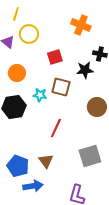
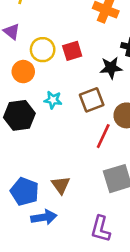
yellow circle: (29, 34) -> (43, 50), moved
brown square: (61, 87) -> (92, 100), moved, turned -36
red line: (56, 128) -> (103, 136), moved

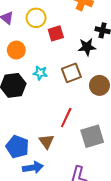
yellow circle: (43, 50) -> (36, 18), moved
red line: (103, 136) -> (66, 118), moved

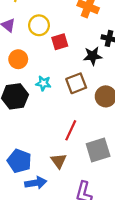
brown triangle: (46, 141) -> (59, 161), moved

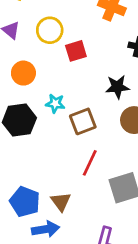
black star: (93, 56) -> (117, 87), moved
brown square: (76, 83) -> (83, 121), moved
brown triangle: (59, 161) -> (61, 202), moved

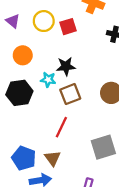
red square: (76, 51) -> (68, 27), moved
black star: (117, 87) -> (66, 66), moved
red line: (90, 163) -> (61, 127), moved

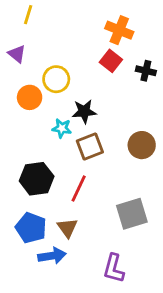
yellow circle: (44, 21) -> (56, 79), moved
red square: (68, 27) -> (111, 61), moved, turned -35
black hexagon: (19, 93) -> (37, 179), moved

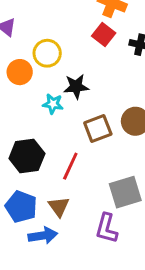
brown square: (90, 146) -> (98, 128), moved
purple L-shape: (114, 268) -> (106, 228), moved

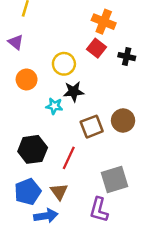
yellow circle: (47, 53) -> (64, 64), moved
blue pentagon: (21, 207) -> (28, 192), turned 30

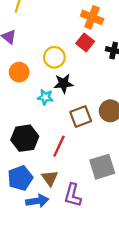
purple L-shape: (99, 210) -> (73, 195), moved

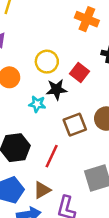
red square: (85, 42) -> (80, 73), moved
brown triangle: (50, 178) -> (42, 190), turned 36

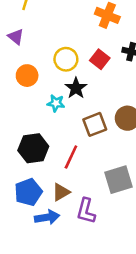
red square: (80, 73) -> (100, 59), moved
black star: (57, 89) -> (76, 88), turned -30

